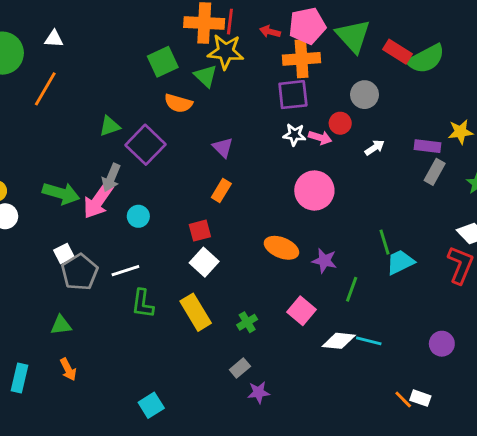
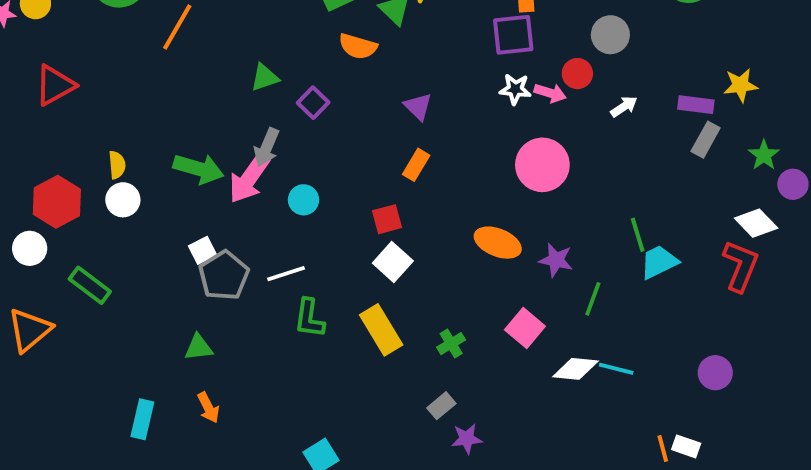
purple square: (145, 145) -> (313, 103), size x0.6
orange line: (403, 400) -> (663, 448), turned 30

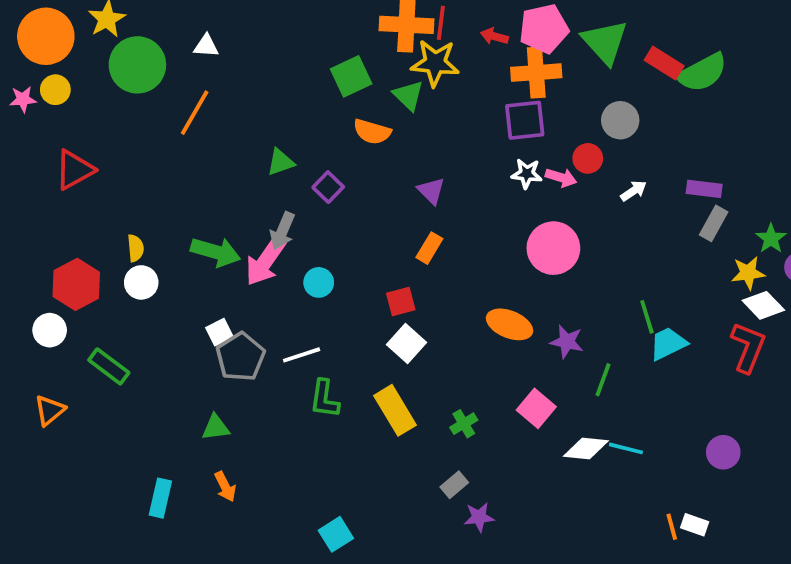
yellow star: (741, 85) -> (748, 273), moved
orange triangle: (30, 330) -> (50, 410), size x0.7

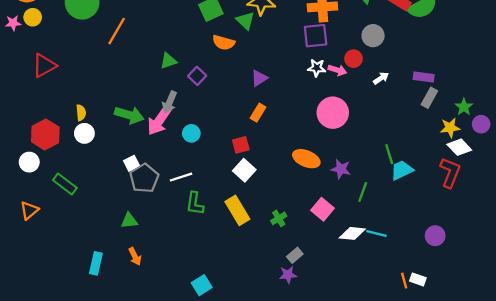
purple triangle: (431, 191) -> (259, 78), turned 42
gray rectangle: (454, 485) -> (295, 255), moved

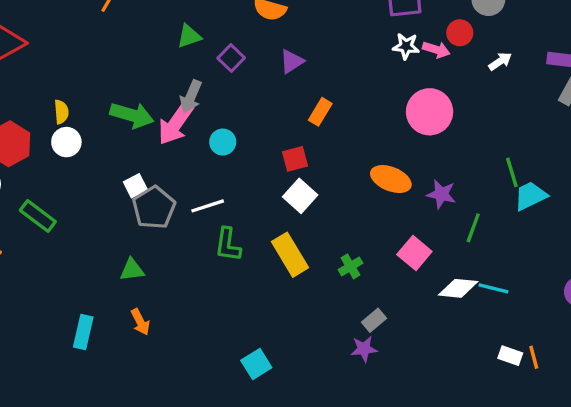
purple triangle: (259, 78) -> (292, 61), moved
white rectangle: (418, 279) -> (510, 356), moved
cyan square: (202, 285) -> (256, 364), moved

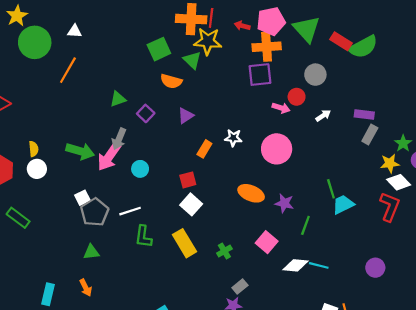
white star: (406, 46) -> (233, 138), moved
green triangle: (132, 270) -> (91, 252), moved

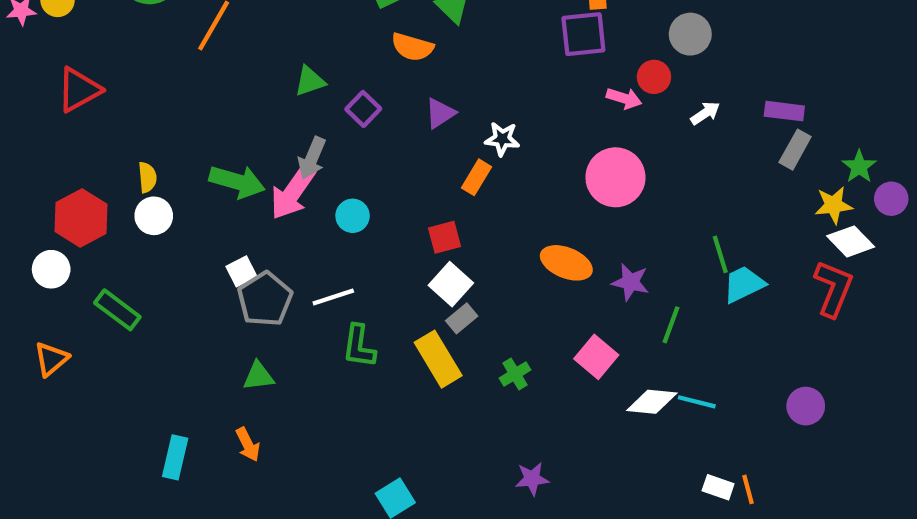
white star: (233, 138) -> (502, 139), moved
gray rectangle: (240, 287) -> (462, 318), moved

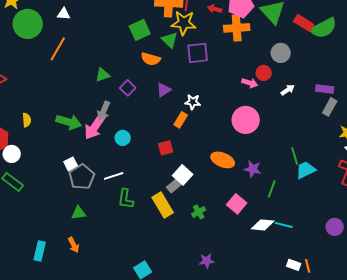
purple square: (583, 34) -> (198, 53), moved
white circle: (154, 216) -> (12, 154), moved
white square: (451, 284) -> (183, 175), moved

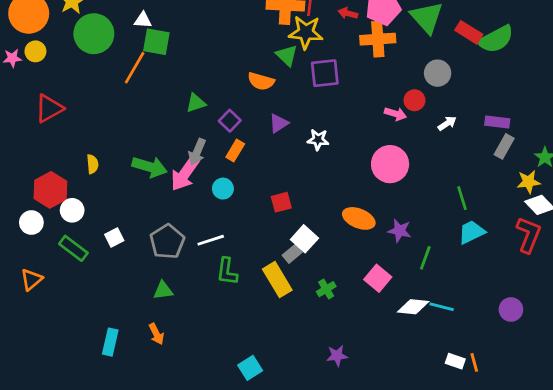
green square: (140, 30) -> (156, 42), moved, turned 35
orange rectangle: (181, 120) -> (235, 151), moved
green line: (295, 156) -> (462, 198), moved
white square: (71, 164) -> (114, 237), moved

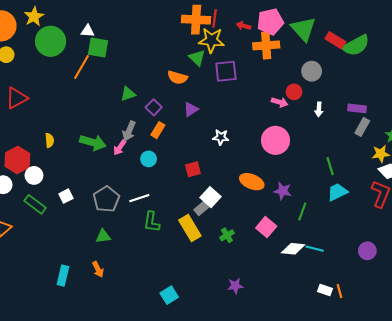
white arrow: (447, 123) -> (319, 109), turned 128
white star: (318, 140) -> (221, 137), moved
pink arrow: (185, 174) -> (120, 148), size x0.6

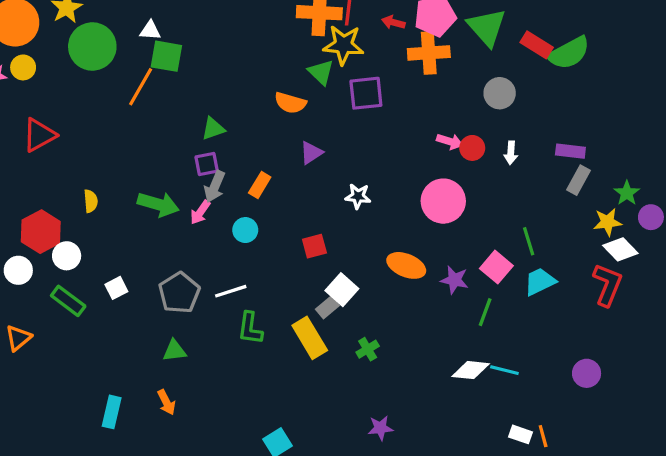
red circle: (294, 92) -> (472, 148), moved
purple square: (154, 107) -> (207, 164), moved, turned 35
pink square: (266, 227) -> (496, 267), moved

